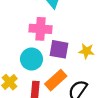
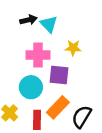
yellow star: (86, 51) -> (73, 48), moved

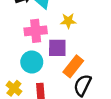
orange rectangle: (58, 107) -> (73, 66), moved

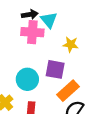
pink cross: (36, 31) -> (32, 32), moved

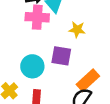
orange rectangle: (68, 91) -> (88, 80), moved

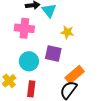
pink cross: (37, 17) -> (24, 28), moved

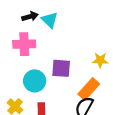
yellow star: (67, 32) -> (100, 60), moved

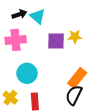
yellow star: (100, 60) -> (75, 37), moved
purple square: (61, 68) -> (56, 41), moved

